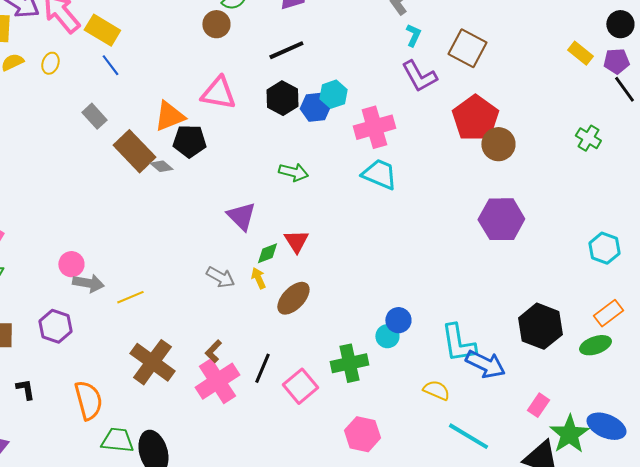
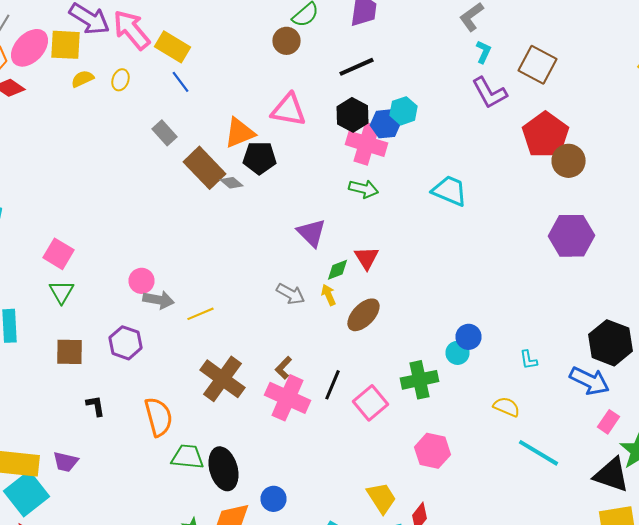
pink cross: (374, 127) -> (366, 144), moved, turned 33
cyan L-shape: (458, 343) -> (528, 360), size x0.5
blue arrow: (485, 364) -> (590, 381), moved
pink cross: (217, 381) -> (288, 398), turned -33

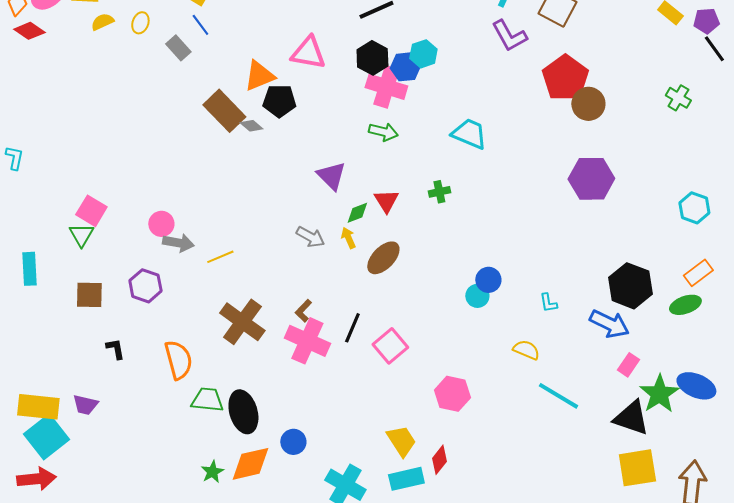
gray rectangle: (164, 133) -> (178, 48), moved
pink square: (58, 254) -> (91, 211), moved
green cross: (420, 380) -> (439, 192), moved, size x0.6

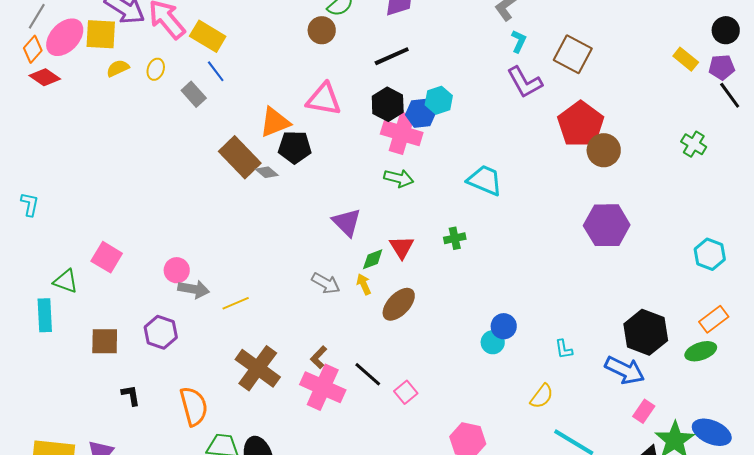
green triangle: (81, 235) -> (66, 281), moved, turned -40
black line: (352, 328) -> (368, 374), turned -72
pink square: (390, 346) -> (406, 392), size x0.7
yellow semicircle: (526, 350) -> (542, 396), turned 104

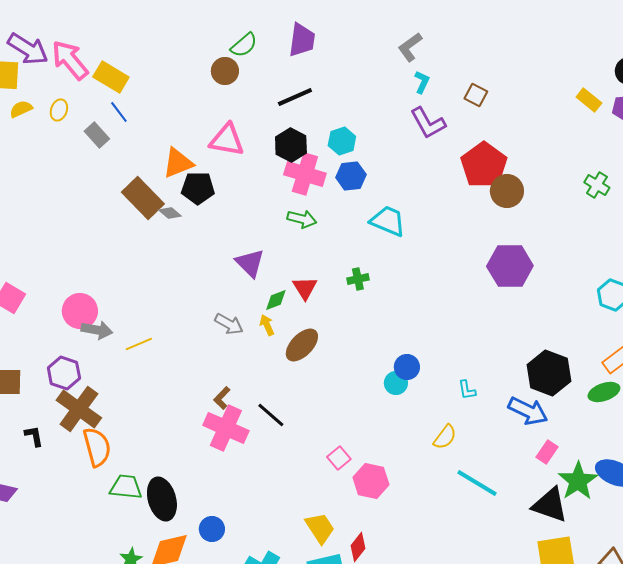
brown square: (573, 54) -> (476, 95), size x0.6
blue hexagon: (421, 113) -> (351, 176), moved
pink circle: (177, 270) -> (80, 311), size x1.4
brown cross: (258, 368) -> (79, 409), moved
pink square: (406, 392) -> (339, 458), moved

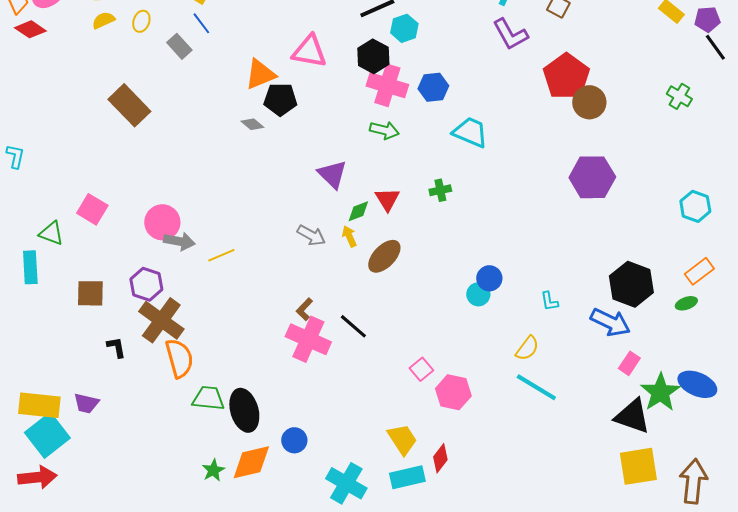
cyan hexagon: (342, 141) -> (404, 28), moved
brown rectangle: (143, 198) -> (129, 105), moved
green ellipse: (604, 392) -> (686, 303), size x0.7
cyan line: (477, 483) -> (536, 387), moved

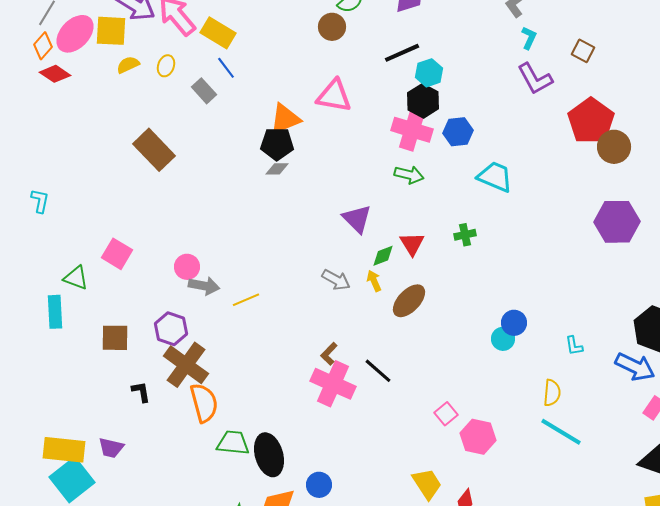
black hexagon: (373, 56) -> (423, 101), moved
black pentagon: (280, 99) -> (277, 144), moved
gray diamond: (252, 124) -> (277, 169), turned -40
pink circle: (162, 222) -> (187, 267), size x0.7
yellow semicircle: (527, 348) -> (552, 393), turned -32

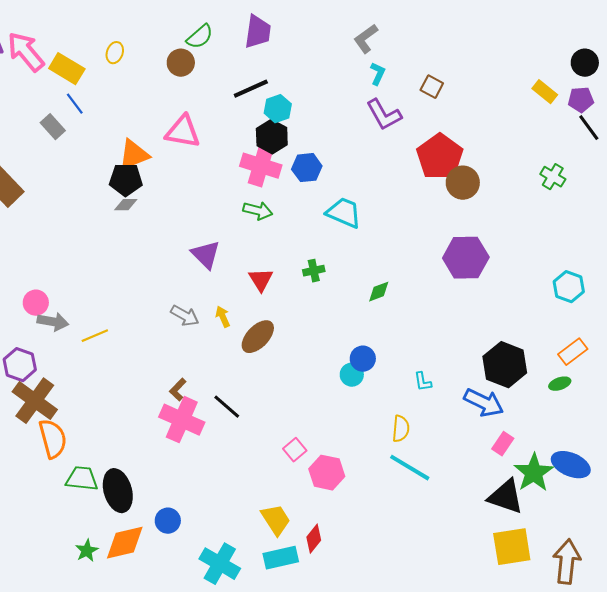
yellow ellipse: (166, 66) -> (115, 53), moved
green diamond: (383, 256) -> (379, 292), moved

